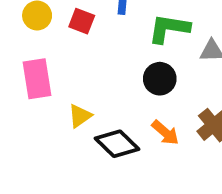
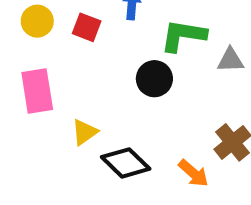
black circle: (160, 79) -> (154, 79), moved
orange arrow: (165, 133) -> (193, 173), moved

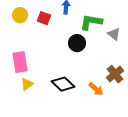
gray triangle: (230, 60) -> (114, 34), turned 40
pink rectangle: (37, 91) -> (20, 62), moved
yellow triangle: (85, 132) -> (27, 84), moved

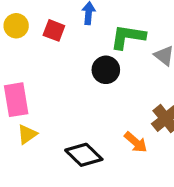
black diamond: (63, 84) -> (84, 155), moved

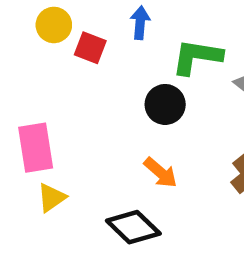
yellow circle: (16, 26) -> (54, 25), moved
orange arrow: (136, 142) -> (161, 173), moved

